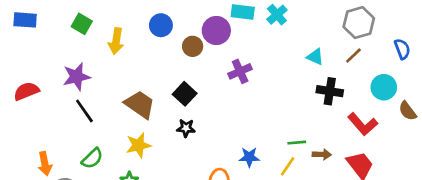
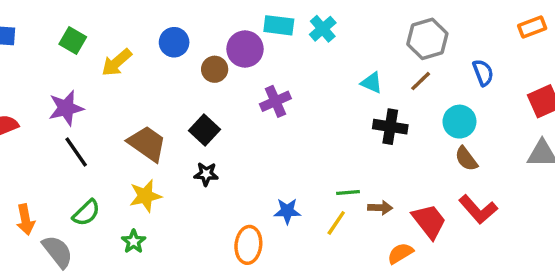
yellow arrow: (116, 41) -> (117, 62), turned 40
brown semicircle: (408, 111) -> (466, 159), moved
red L-shape: (363, 124) -> (478, 209), moved

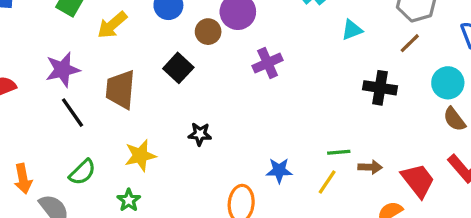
cyan triangle: (372, 83) -> (352, 30), moved, turned -45
black square: (204, 130) -> (178, 68), moved
brown trapezoid: (147, 144) -> (120, 89), moved, turned -120

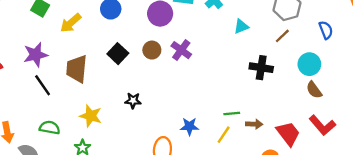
brown circle: (208, 32) -> (152, 50), moved
purple cross: (268, 63) -> (181, 50), turned -30
yellow star: (140, 156) -> (91, 116), turned 30
green semicircle: (82, 172) -> (50, 128), turned -126

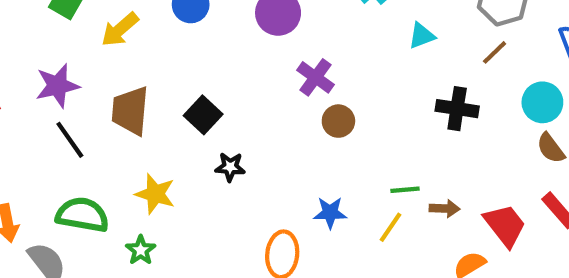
brown circle: (152, 50) -> (338, 121), moved
black square: (118, 54) -> (203, 115), moved
green semicircle: (50, 128) -> (82, 215), size x1.4

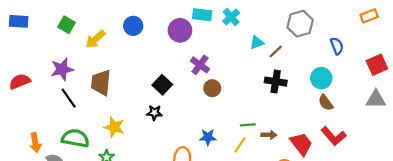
brown line: (495, 52) -> (276, 51), moved
black square: (203, 115) -> (162, 85), moved

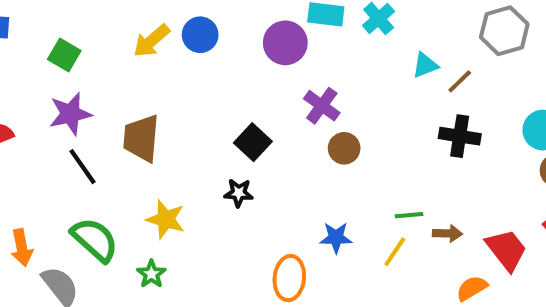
green square: (66, 25) -> (64, 55), moved
yellow arrow: (95, 39) -> (151, 41), moved
green semicircle: (75, 138) -> (95, 240), turned 32

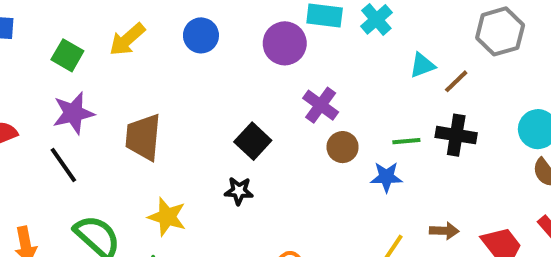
yellow arrow: (151, 41) -> (127, 39), moved
black line: (83, 167) -> (63, 165), moved
green line: (409, 215) -> (406, 141), moved
blue star: (336, 238) -> (386, 177), moved

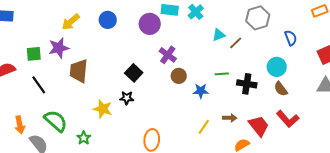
green square: (67, 55) -> (34, 54), moved, turned -35
purple star: (73, 113) -> (59, 48), moved
black cross: (456, 135) -> (247, 84), moved
green line: (406, 141) -> (222, 74), moved
yellow star: (167, 217) -> (103, 109), moved

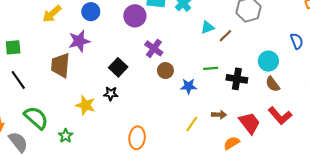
blue semicircle: (291, 38) -> (297, 41), moved
purple star: (59, 48) -> (79, 41), moved

